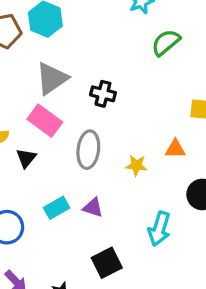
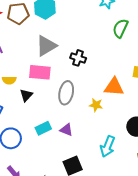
green semicircle: (166, 42) -> (120, 28), turned -30
pink rectangle: (45, 121) -> (40, 72), turned -35
orange triangle: (175, 149) -> (114, 87), moved, size x1.5

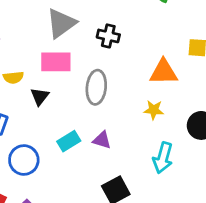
yellow star: (96, 105) -> (154, 110), moved

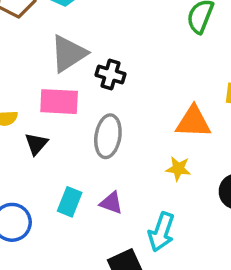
black cross: (108, 36) -> (110, 74), moved
cyan rectangle: (69, 141) -> (70, 202), turned -40
cyan arrow: (163, 158) -> (161, 232), moved

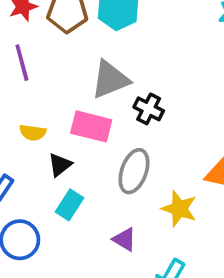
yellow star: (178, 169) -> (179, 209), moved, size x1.4
cyan rectangle: (70, 202) -> (69, 205), moved

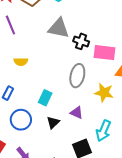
gray triangle: (110, 79) -> (59, 28), turned 40
pink rectangle: (91, 126) -> (105, 53), moved
black triangle: (60, 165) -> (53, 123), moved

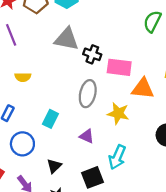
black triangle: (53, 123) -> (54, 166), moved

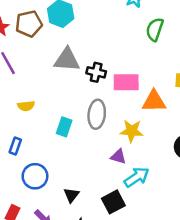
cyan rectangle: (50, 119) -> (64, 127), moved
purple triangle: (87, 136) -> (118, 157), moved
cyan arrow: (117, 157) -> (137, 177), turned -140

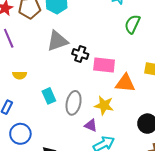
gray triangle: (67, 60) -> (57, 41), turned -30
gray ellipse: (97, 114) -> (74, 103), moved
cyan rectangle: (64, 127) -> (49, 96), turned -49

